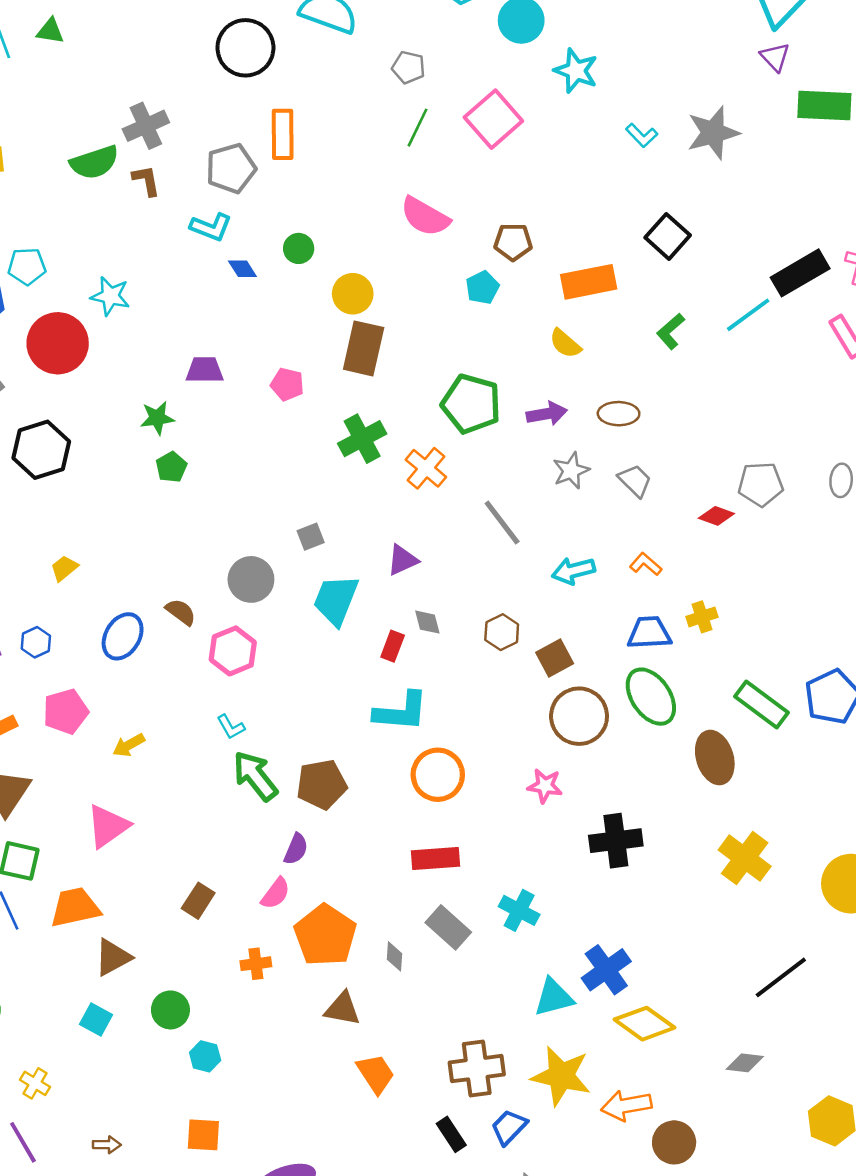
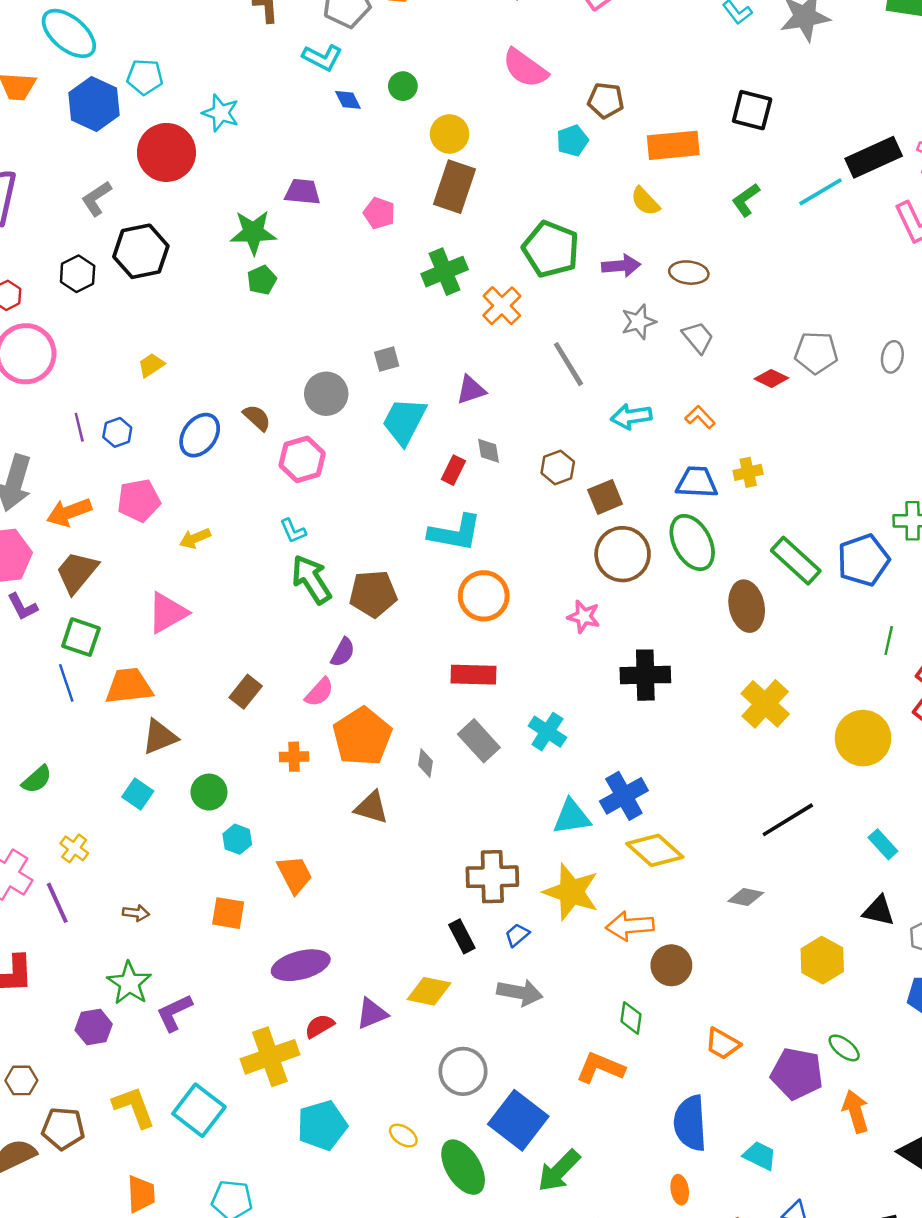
black square: (668, 236) -> (752, 110), turned -33
green star: (157, 418) -> (253, 232), size x1.4
orange trapezoid: (376, 1074) -> (295, 874), moved
blue trapezoid: (509, 1127) -> (517, 935), size x0.7

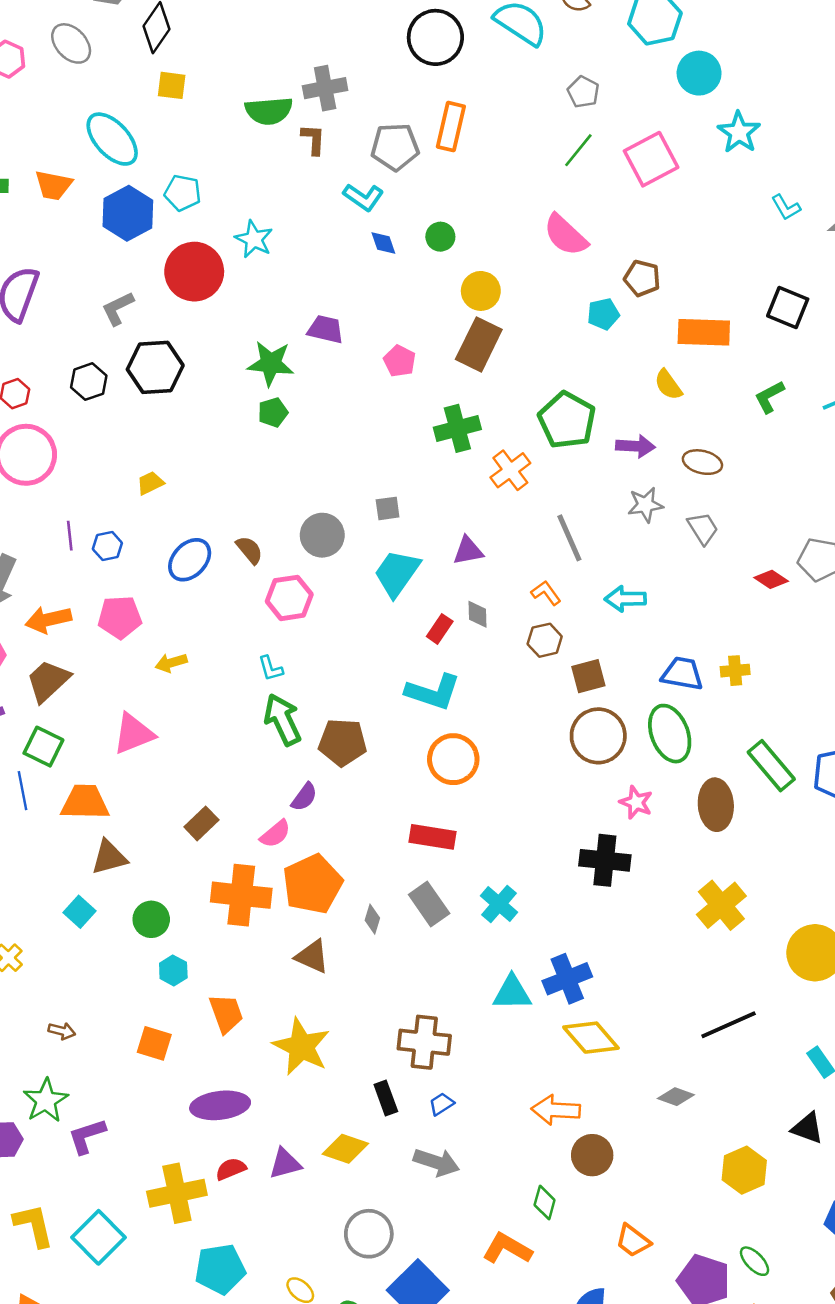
orange L-shape: (700, 417) -> (546, 593), moved
pink star: (584, 617) -> (636, 802), moved
orange cross: (294, 757) -> (241, 895), size x2.0
yellow star: (571, 892) -> (301, 1047), moved

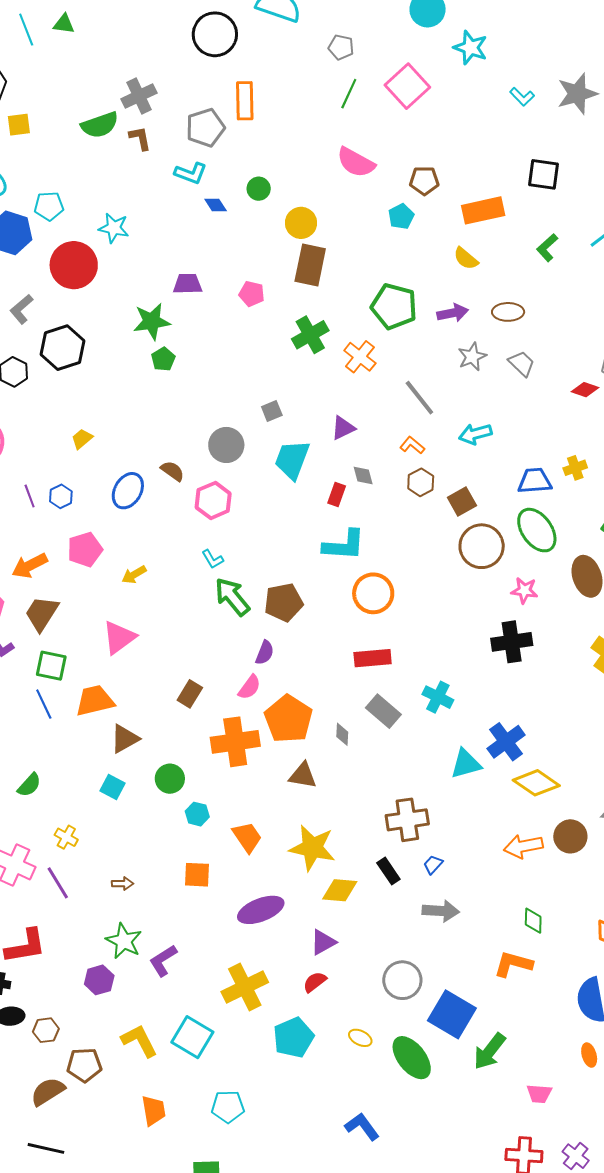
yellow diamond: (345, 1149) -> (340, 890), moved
brown circle: (592, 1155) -> (570, 836), moved
red semicircle: (231, 1169) -> (315, 982), moved

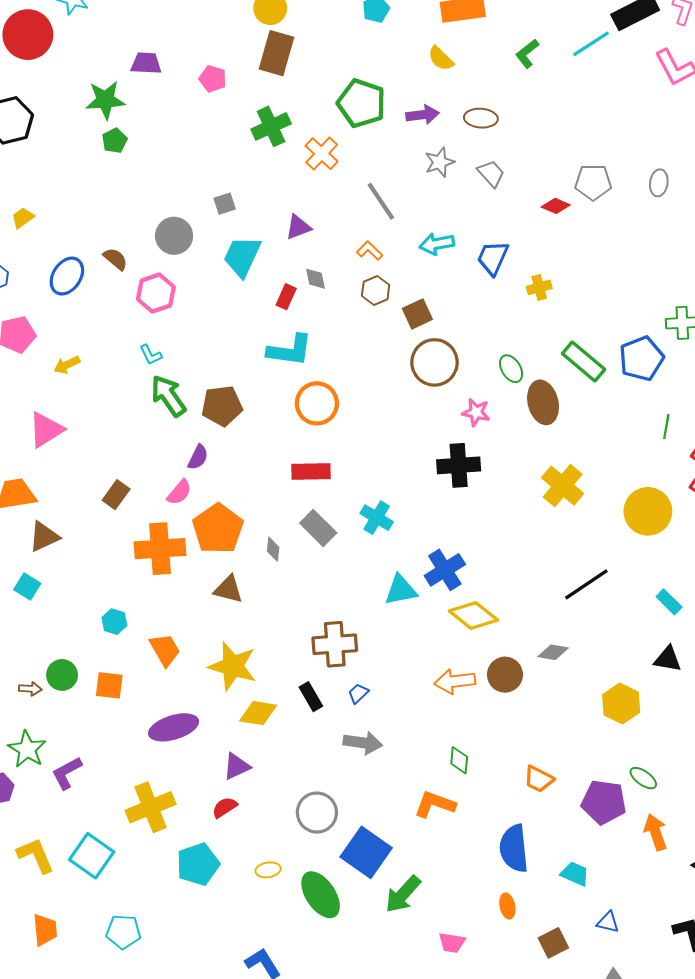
blue trapezoid: (535, 481) -> (493, 258), moved, turned -66
green ellipse: (537, 530) -> (511, 369), moved, size x0.6
green circle: (170, 779) -> (62, 675), moved
yellow ellipse: (360, 1038) -> (268, 870), turned -40

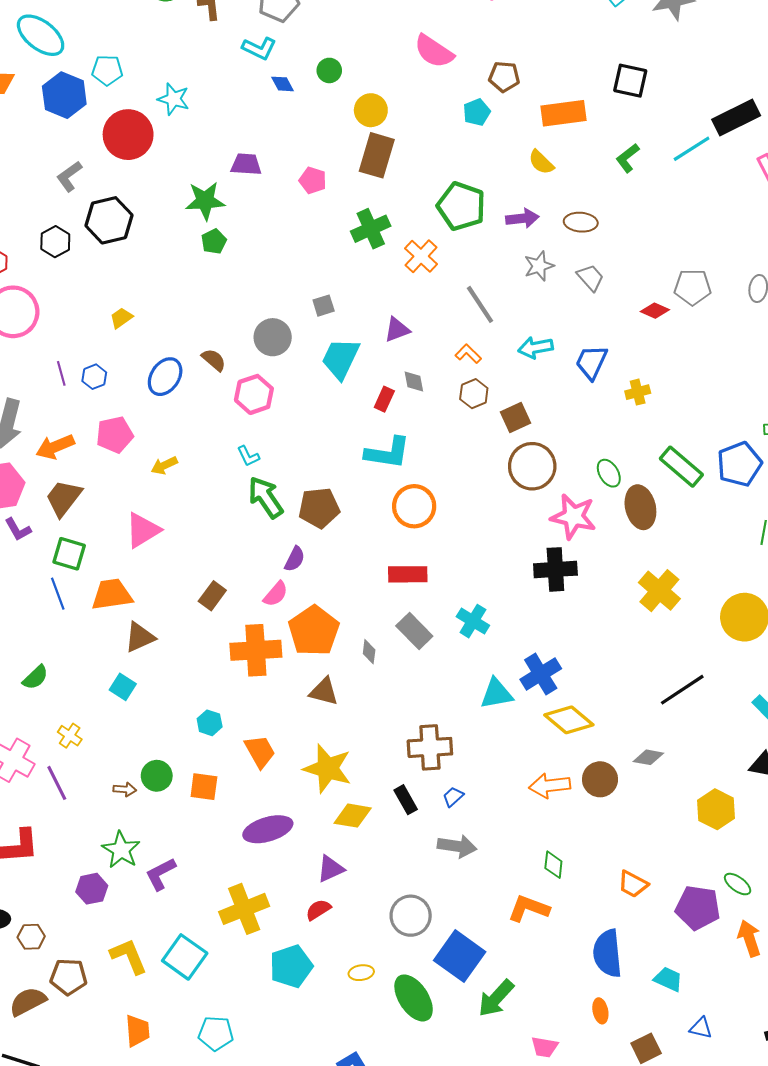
pink star: (476, 412) -> (573, 517), size x1.6

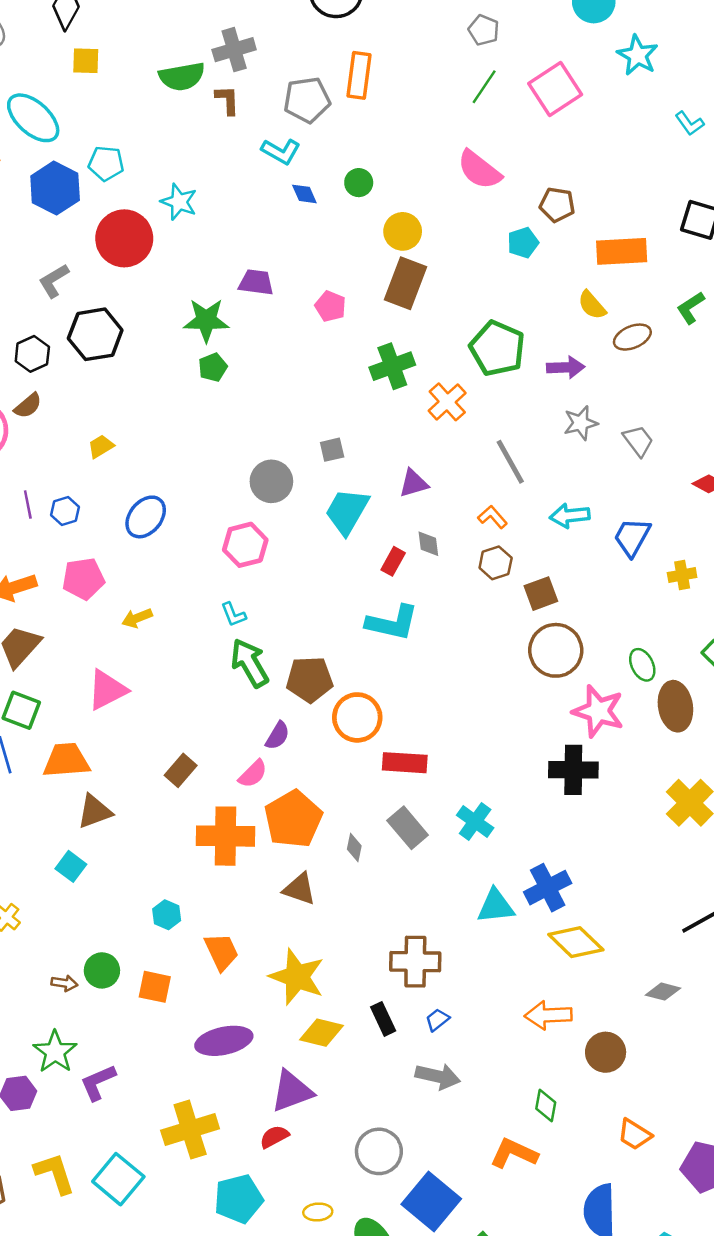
brown ellipse: (581, 222) -> (632, 337), moved, turned -32
brown semicircle: (214, 360) -> (28, 406), moved, turned 95
orange circle: (414, 506) -> (357, 717), moved
brown circle: (600, 779) -> (606, 1052), moved
purple triangle: (331, 869) -> (292, 1091), size x1.4

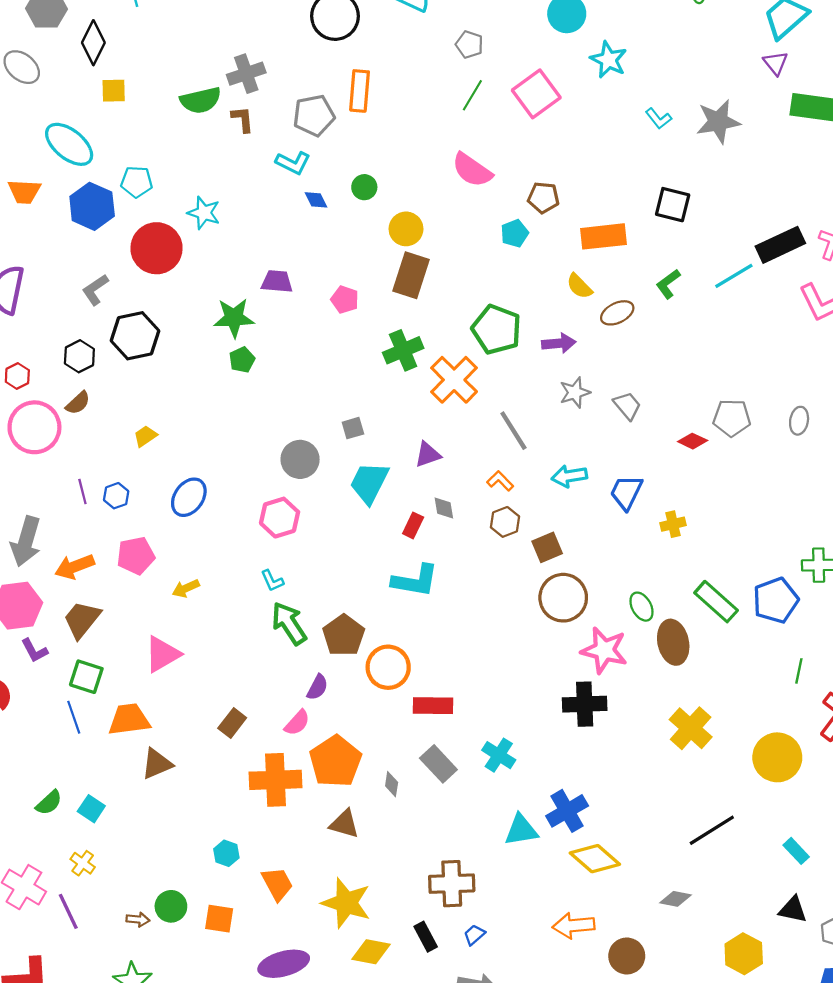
orange cross: (447, 402) -> (454, 380), size x1.4
brown pentagon: (310, 679) -> (344, 635), turned -30
cyan square: (71, 866) -> (91, 809), moved

